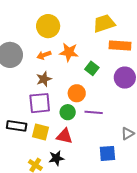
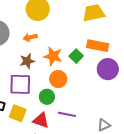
orange rectangle: (120, 45) -> (98, 46), moved
orange star: (69, 52) -> (53, 56), moved
purple line: (94, 112) -> (67, 114), moved

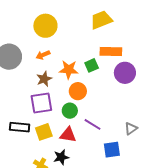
green square: (76, 56) -> (92, 65), turned 32
yellow square: (18, 113) -> (44, 132), turned -30
purple line: (67, 114) -> (93, 124), turned 30

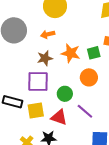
orange circle: (78, 91) -> (89, 77), moved

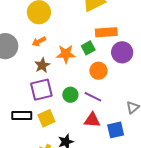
orange circle: (89, 77) -> (98, 71), moved
purple line: (85, 111) -> (93, 97), moved
red triangle: (59, 117) -> (92, 120), moved

